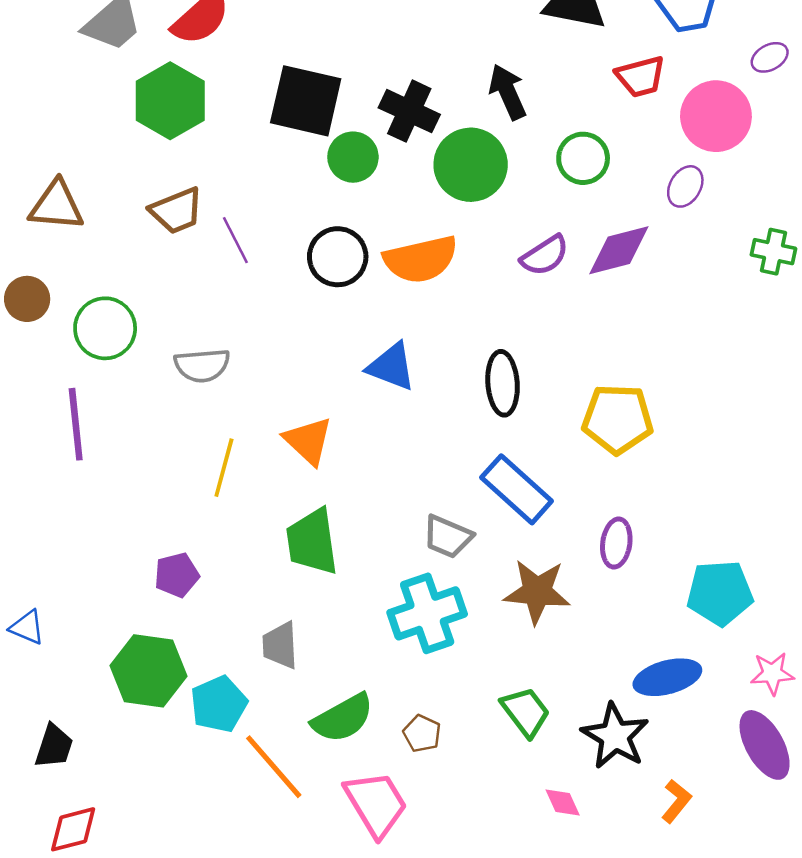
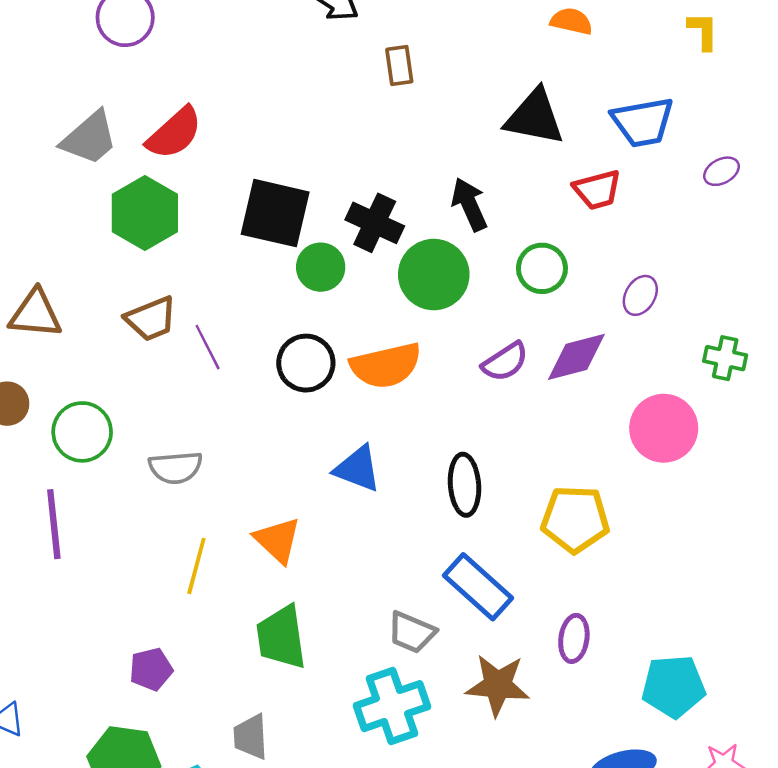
pink circle: (716, 116) -> (664, 428), moved

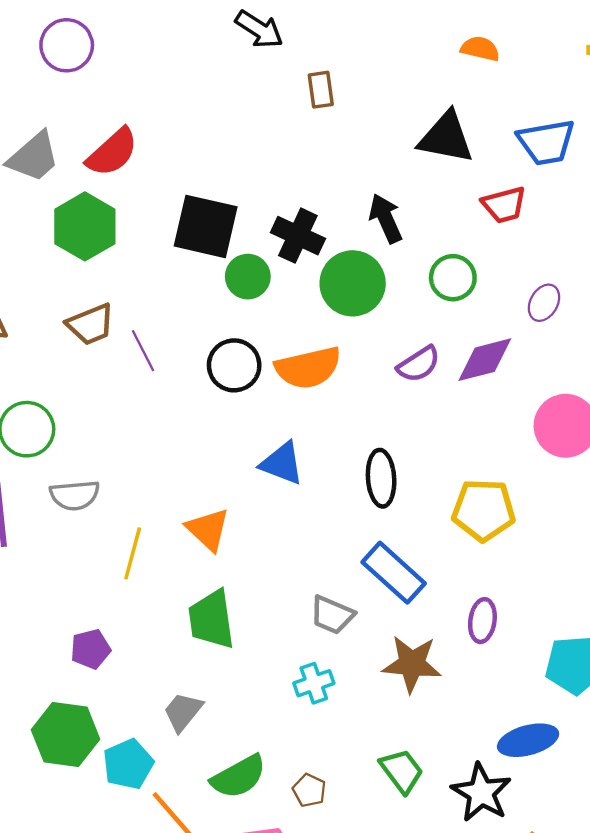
gray semicircle: (176, 468) -> (75, 495), moved
cyan cross: (392, 706) -> (314, 683), size x0.6
gray trapezoid: (251, 737) -> (183, 712), turned 42

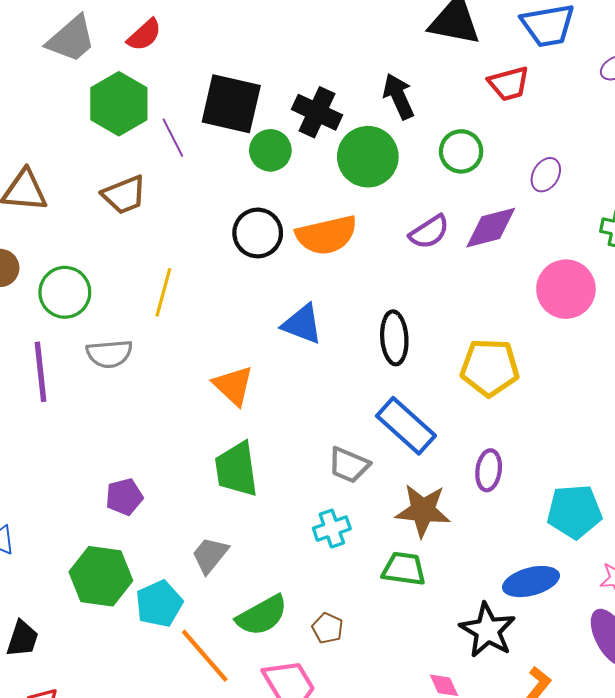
red semicircle: (112, 152) -> (144, 35), size x0.7
purple line: (143, 351) -> (173, 138), moved
yellow line: (133, 553) -> (163, 292), moved
green trapezoid: (402, 771) -> (404, 569), moved, turned -45

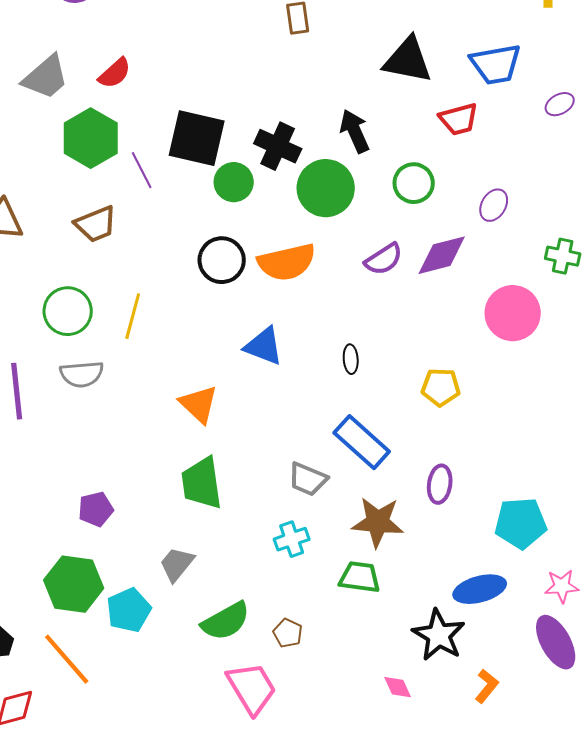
green circle: (65, 292) -> (68, 311), moved
black ellipse: (394, 338) -> (351, 359), size x0.6
yellow pentagon: (490, 368) -> (441, 387), size x0.7
orange line: (205, 656) -> (67, 659), moved

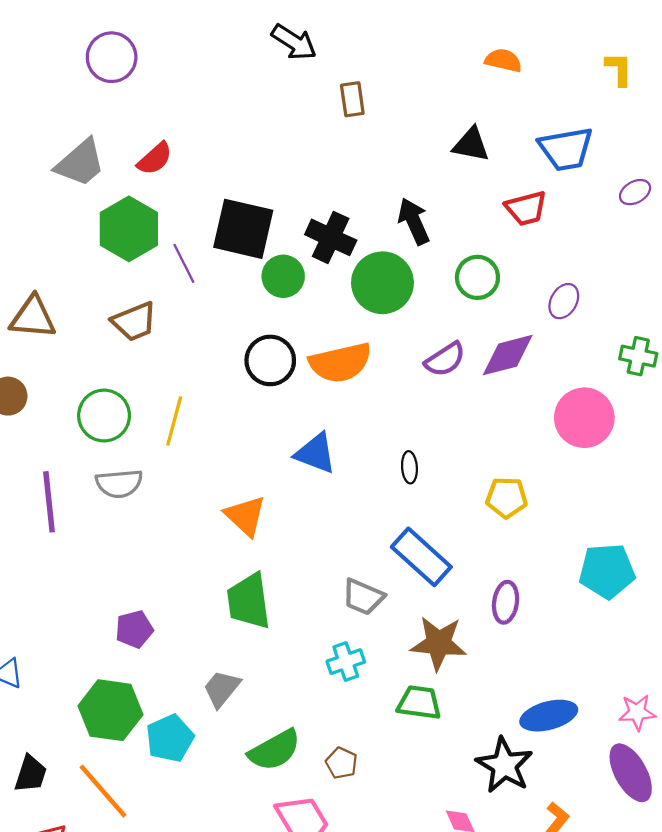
black triangle: (408, 60) -> (471, 145), size x0.7
cyan pentagon: (521, 523) -> (607, 571), moved

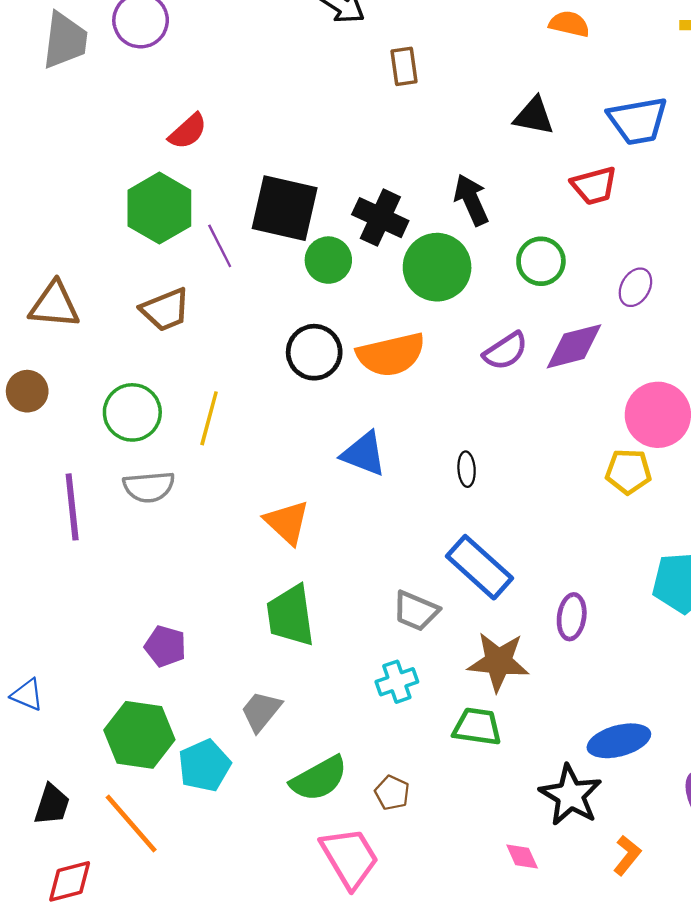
gray trapezoid: (80, 163) -> (65, 40), moved, turned -42
yellow pentagon: (507, 498) -> (628, 471), moved
purple pentagon: (134, 629) -> (165, 646), turned 30

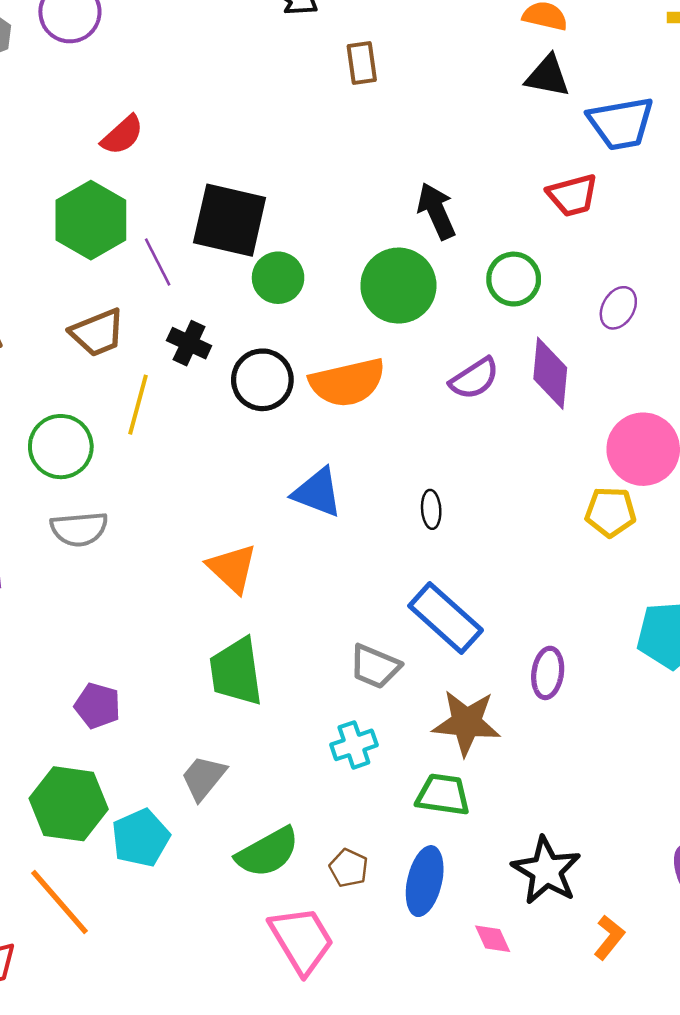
black triangle: (534, 116) -> (548, 76), moved
black cross: (380, 218) -> (189, 343), moved, size x0.7
purple diamond: (574, 346) -> (550, 373), turned -70
yellow line: (209, 418) -> (138, 405), moved
blue ellipse: (619, 741) -> (425, 881), moved, turned -62

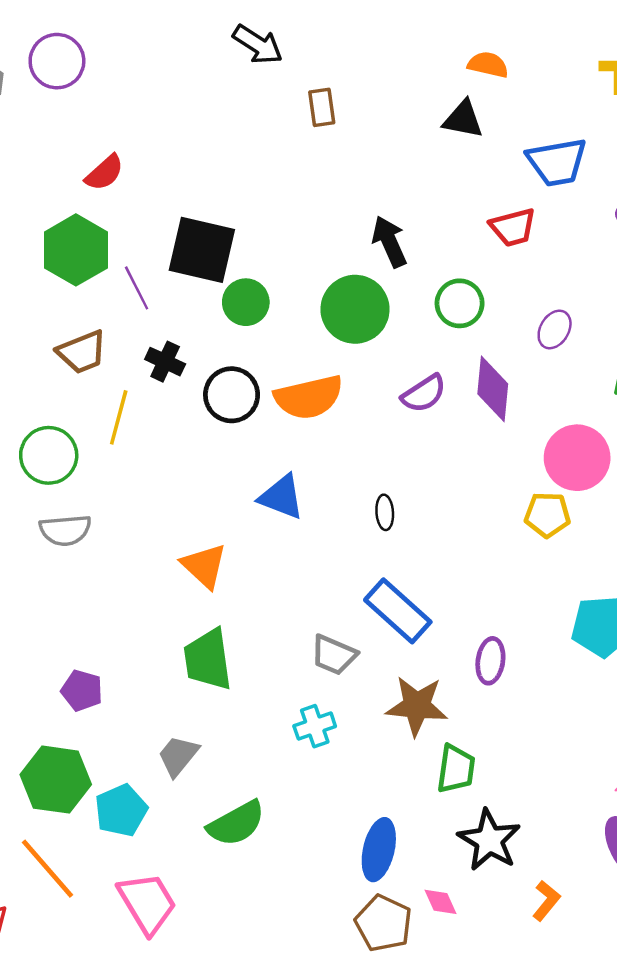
black triangle: (548, 76) -> (463, 119), moved
green trapezoid: (443, 795) -> (456, 769), moved, turned 90
brown pentagon: (349, 868) -> (384, 923), moved, size x1.6
pink trapezoid: (302, 940) -> (147, 903), moved

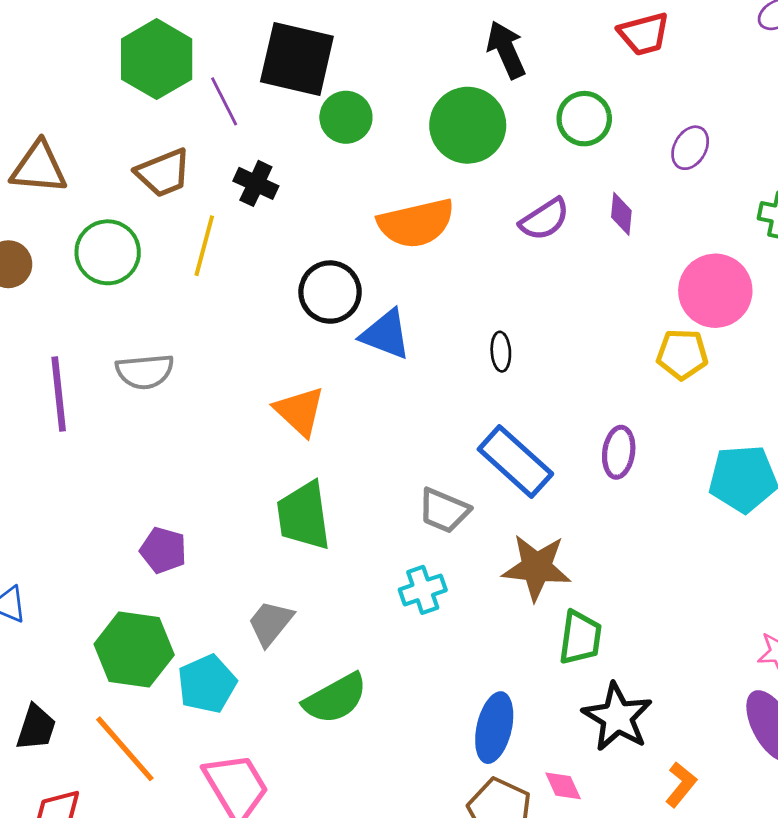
purple diamond: (493, 389) -> (621, 214), size x0.6
black circle: (232, 395) -> (330, 292), moved
green circle: (49, 455) -> (108, 252), moved
purple ellipse: (490, 661) -> (619, 452), moved

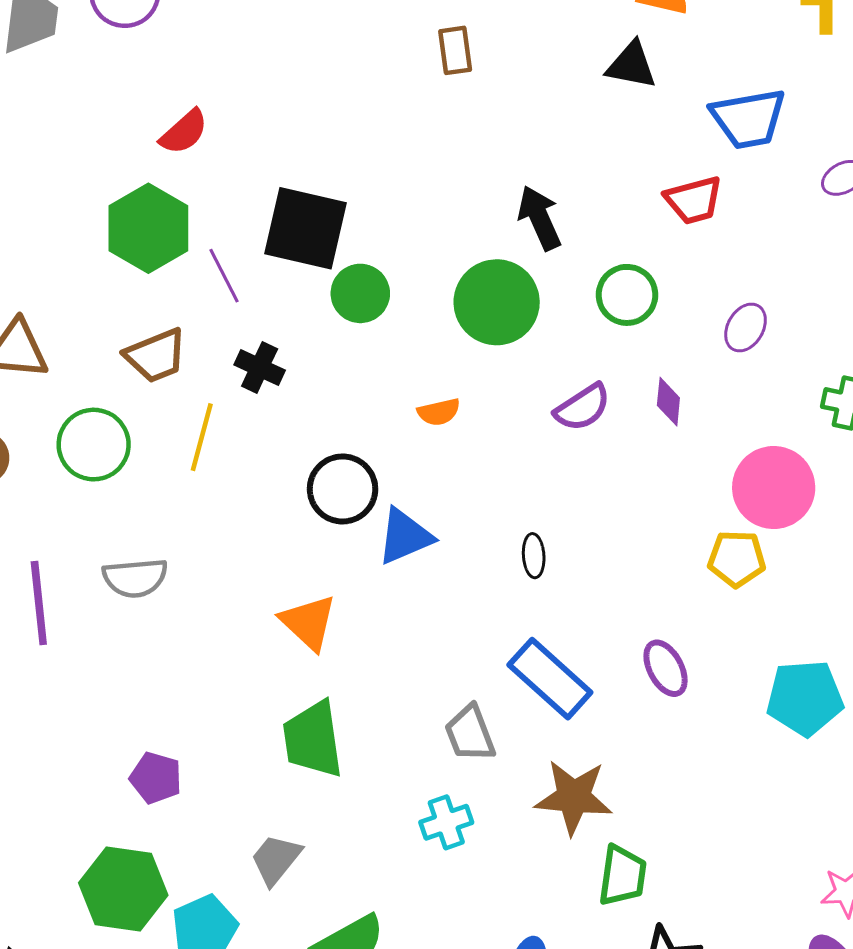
orange semicircle: (416, 223) -> (439, 412), size x0.5
blue triangle: (386, 334) -> (405, 536), turned -44
purple ellipse: (619, 452) -> (666, 668), turned -36
gray trapezoid: (444, 510) -> (470, 733), turned 46

